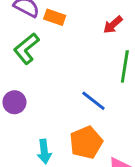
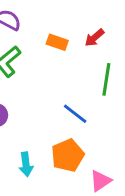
orange rectangle: (55, 17) -> (57, 42), moved

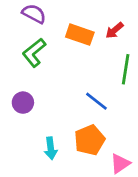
orange rectangle: (57, 42) -> (80, 35), size x1.4

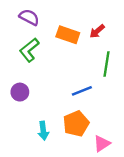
blue line: (96, 101) -> (82, 91), turned -60

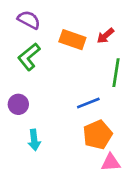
orange pentagon: (76, 124) -> (98, 135), moved
cyan arrow: (43, 131) -> (34, 140), moved
pink triangle: (102, 144) -> (111, 162), turned 30

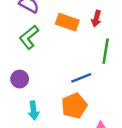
red arrow: (105, 36) -> (96, 19), turned -35
orange pentagon: (98, 135) -> (74, 106), moved

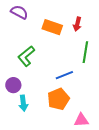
green L-shape: (29, 37) -> (26, 56), moved
purple circle: (20, 79) -> (13, 85), moved

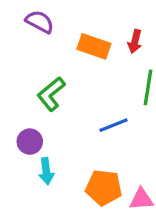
orange pentagon: (58, 99) -> (104, 188), moved, turned 30

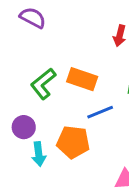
orange rectangle: (94, 46) -> (82, 79), moved
orange pentagon: (104, 188) -> (73, 142), moved

